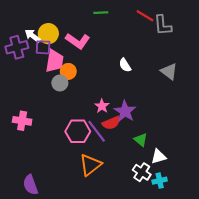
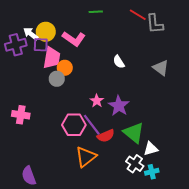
red semicircle: (111, 123) -> (106, 136), moved
green triangle: (141, 140) -> (134, 133), size x1.6

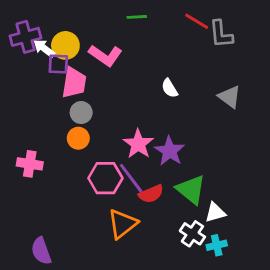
purple cross: (16, 45) -> (25, 37), moved
orange circle: (65, 68) -> (78, 138), moved
pink star: (97, 101) -> (138, 144), size x1.5

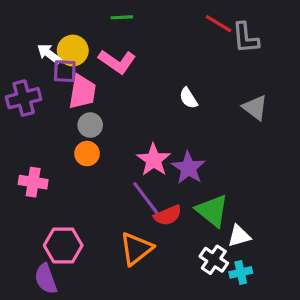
green line: (137, 17) -> (122, 17), moved
purple cross: (25, 37) -> (24, 98), moved
pink hexagon: (105, 178) -> (63, 245), moved

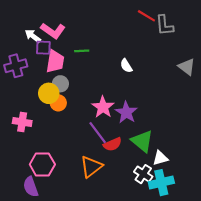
green line: (122, 17) -> (82, 51), moved
yellow circle: (73, 51) -> (49, 93), moved
pink L-shape: (117, 62) -> (53, 31), moved
gray triangle: (255, 108) -> (187, 67), moved
cyan cross: (241, 272) -> (161, 183), size x1.6

